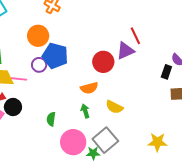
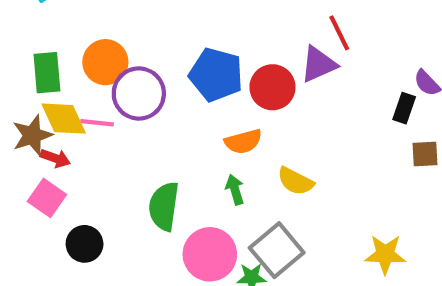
orange circle: (38, 36) -> (105, 62), moved
blue pentagon: (55, 56) -> (216, 75), moved
purple circle: (39, 65) -> (139, 94), size x1.6
black circle: (13, 107) -> (85, 244), moved
green semicircle: (51, 119) -> (164, 206), size x1.6

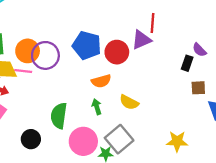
red line: (339, 33) -> (153, 23), turned 30
orange circle: (105, 62) -> (28, 51), moved
black circle: (85, 244) -> (31, 139), moved

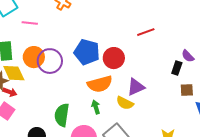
red line: (153, 23) -> (146, 32), turned 66
purple triangle: (141, 40) -> (136, 87), moved
pink line: (23, 71) -> (30, 23), moved
orange semicircle: (101, 81) -> (100, 84), size x1.4

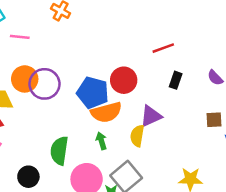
blue pentagon: (87, 52) -> (93, 93), moved
black rectangle: (177, 68) -> (176, 80), moved
yellow semicircle: (125, 103) -> (137, 136), turned 72

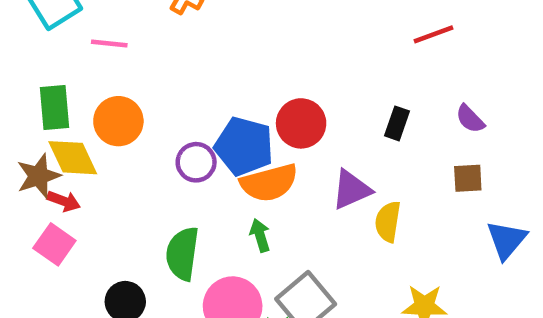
red line: (163, 48) -> (434, 34), moved
purple circle: (44, 84) -> (196, 162), moved, size x0.7
brown square: (214, 120) -> (468, 178), moved
yellow semicircle: (137, 136) -> (388, 222), moved

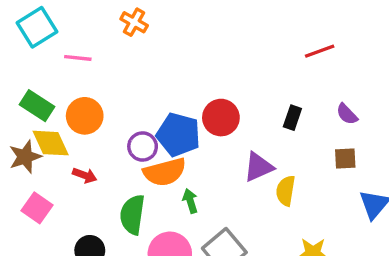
green rectangle: (54, 107) -> (37, 106), turned -52
orange semicircle: (269, 183) -> (165, 172), moved
red arrow: (64, 201) -> (85, 175), moved

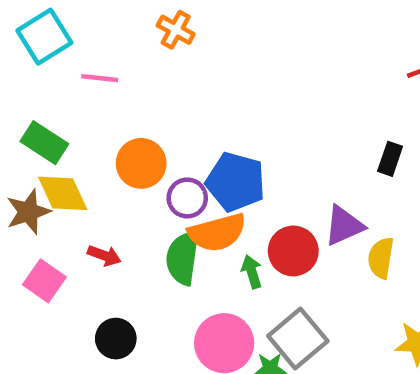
orange circle: (85, 116) -> (141, 163), moved
red circle: (221, 118) -> (293, 251), moved
red arrow: (85, 175) -> (104, 256), moved
green semicircle: (132, 215) -> (183, 258), moved

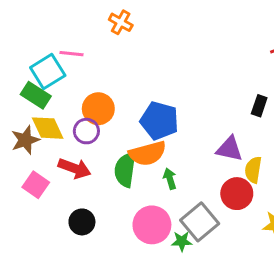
cyan square: (44, 37) -> (48, 71), moved
purple circle: (187, 198) -> (86, 131), moved
purple triangle: (344, 226) -> (229, 149), turned 36
red circle: (293, 251) -> (237, 194), moved
red arrow: (104, 256) -> (74, 168), size x1.5

